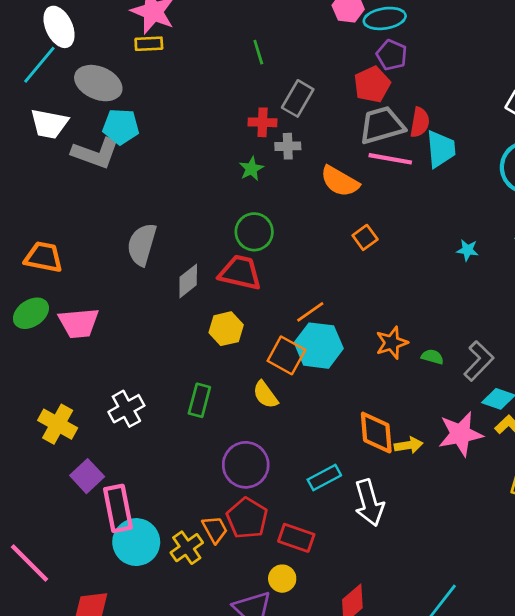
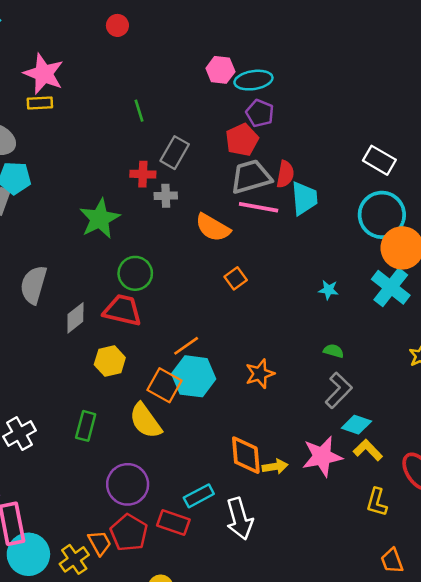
green star: (251, 169) -> (100, 219), moved, size x1.8
green semicircle: (432, 357) -> (334, 351), moved
yellow semicircle: (265, 395) -> (145, 421), size x1.4
red rectangle: (296, 538) -> (173, 523), moved

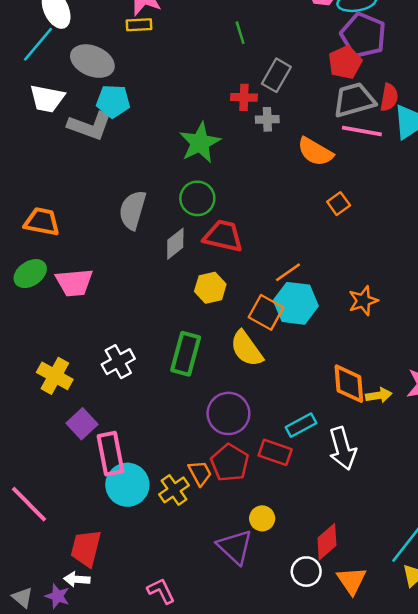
purple pentagon: (260, 113) -> (363, 35), size x1.6
green circle: (135, 273) -> (197, 198), moved
green rectangle: (86, 426) -> (186, 354), size x1.4

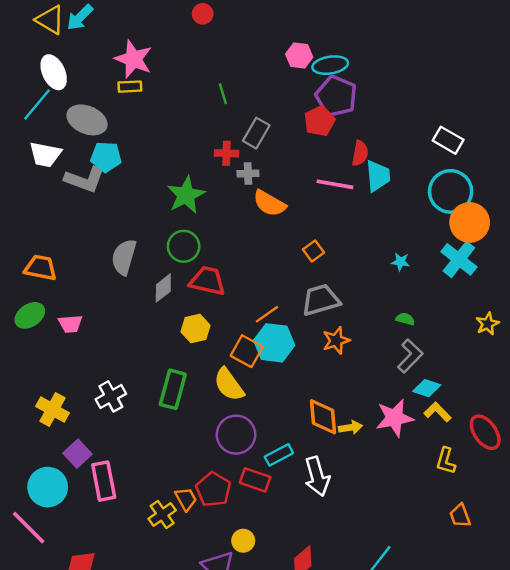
gray trapezoid: (354, 100) -> (321, 300), moved
orange semicircle: (315, 152) -> (269, 203), moved
pink trapezoid: (74, 283) -> (70, 324), size x0.7
purple circle: (228, 413) -> (236, 435), moved
cyan circle: (127, 485) -> (48, 487), moved

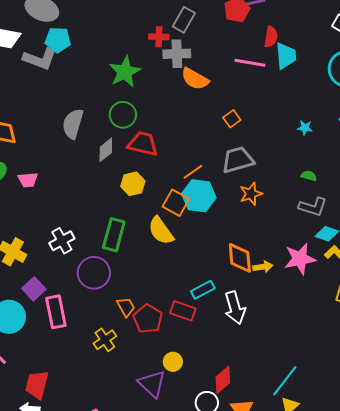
gray cross: (248, 174) -> (177, 54), size x1.5
gray L-shape: (410, 356) -> (313, 207), turned 64
purple circle: (236, 435) -> (94, 273), moved
orange trapezoid: (186, 499) -> (126, 307), moved

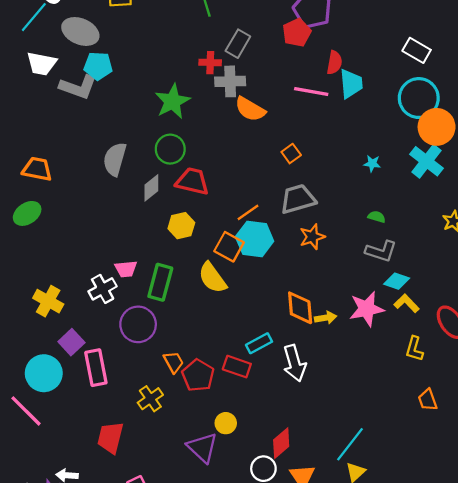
pink trapezoid: (28, 180) -> (126, 269), moved
red trapezoid: (37, 385) -> (110, 438), moved

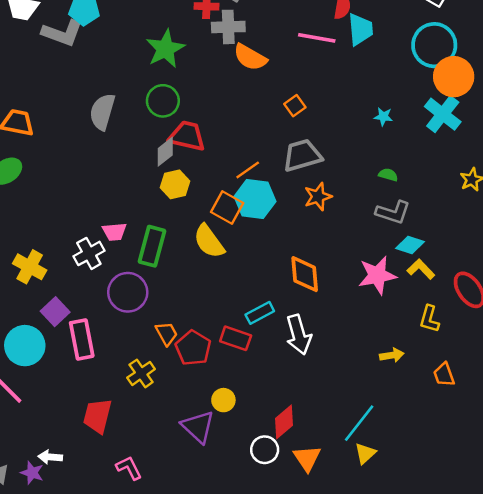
gray diamond: (151, 188) -> (165, 152), moved
yellow arrow: (326, 318) -> (392, 355), moved

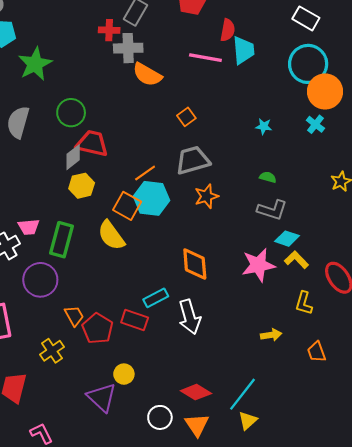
green star: (165, 49) -> (35, 64), moved
cyan cross: (443, 114) -> (315, 124), size x0.6
red diamond: (284, 422) -> (196, 392), moved, turned 72

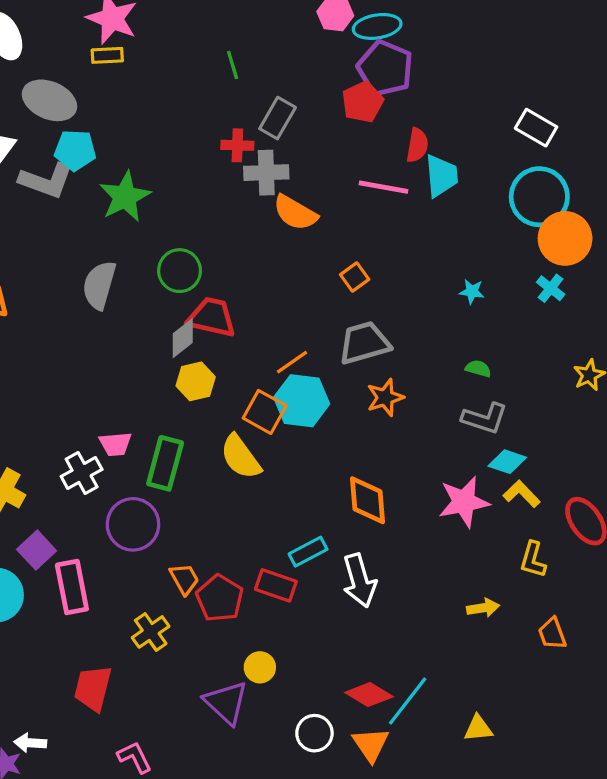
cyan line: (242, 394) -> (408, 701), moved
yellow triangle: (248, 421) -> (478, 728), moved, turned 36

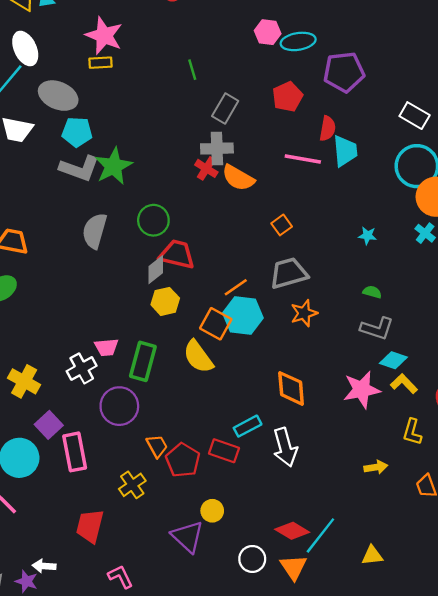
purple pentagon: (385, 68) -> (344, 72), moved, turned -30
red cross: (237, 145) -> (206, 168), moved, turned 30
gray L-shape: (46, 181) -> (79, 168), moved

